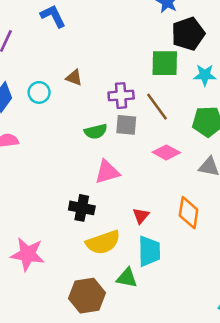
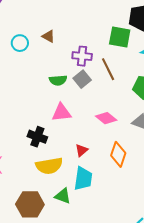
gray square: (126, 125) -> (82, 79), turned 36
pink diamond: (166, 152) -> (106, 118), moved

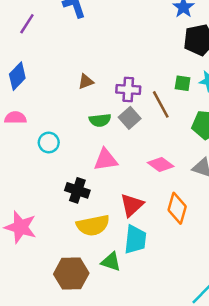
brown triangle: (48, 36) -> (86, 82), moved, turned -48
green square: (120, 37) -> (183, 83), moved, size x0.6
cyan circle: (20, 43) -> (49, 143), moved
red triangle: (81, 150) -> (132, 205), size x1.5

